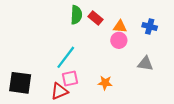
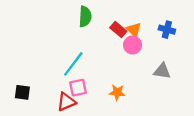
red rectangle: (95, 18) -> (118, 30), moved
orange triangle: (120, 27) -> (134, 30), turned 40
black square: (20, 83) -> (22, 92), size x0.6

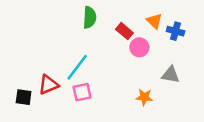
orange triangle: (134, 30) -> (154, 21), moved
orange star: (117, 92) -> (144, 97), moved
red triangle: (66, 102) -> (48, 85), moved

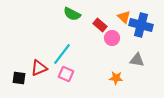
green semicircle: (90, 17) -> (72, 14), turned 114
blue cross: (175, 31) -> (141, 25), size x1.6
pink square: (82, 92) -> (66, 74), turned 35

